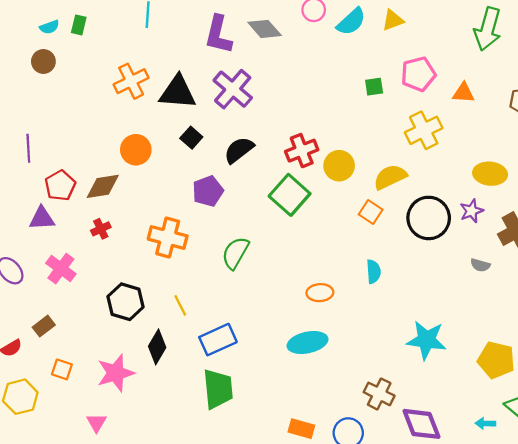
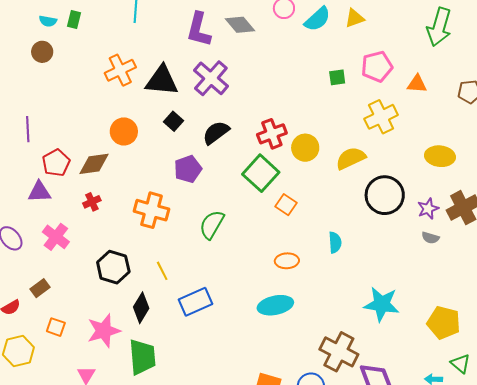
cyan semicircle: (49, 27) -> (48, 21), turned 30
purple star: (472, 211) -> (428, 209), moved
orange square: (371, 212) -> (286, 205), moved
green trapezoid: (218, 389) -> (142, 357), moved
brown cross: (379, 394) -> (339, 352), size x1.4

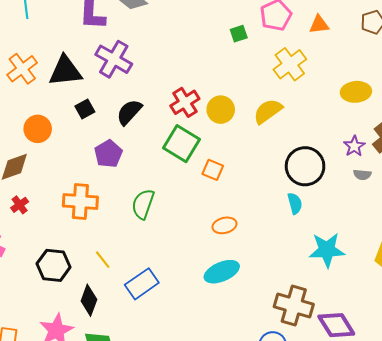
black square: (174, 121) -> (85, 109), turned 30
black circle: (385, 195) -> (305, 166), moved
cyan semicircle: (335, 242) -> (295, 203), moved

